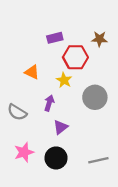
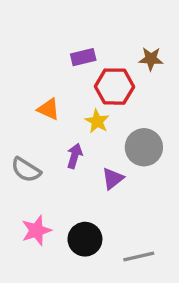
purple triangle: (61, 127) -> (113, 178), moved
gray line: (98, 160) -> (139, 257), moved

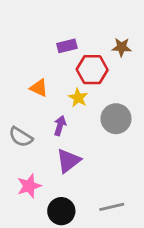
purple triangle: (113, 178) -> (68, 161), moved, size x1.4
black circle: (85, 239) -> (61, 211), moved

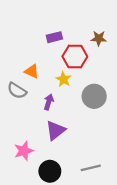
gray semicircle: (21, 137) -> (17, 91), moved

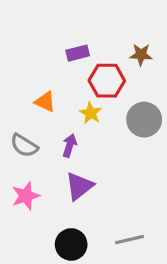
gray semicircle: (17, 91) -> (24, 146), moved
gray circle: (94, 96) -> (144, 120), moved
pink star: (24, 151) -> (26, 196), moved

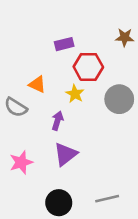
brown star: (141, 55) -> (125, 37), moved
gray semicircle: (24, 146) -> (16, 107), moved

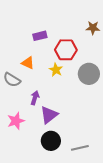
purple rectangle: (64, 44) -> (40, 36), moved
purple arrow: (57, 121) -> (35, 98), moved
black circle: (59, 203) -> (51, 141), moved

